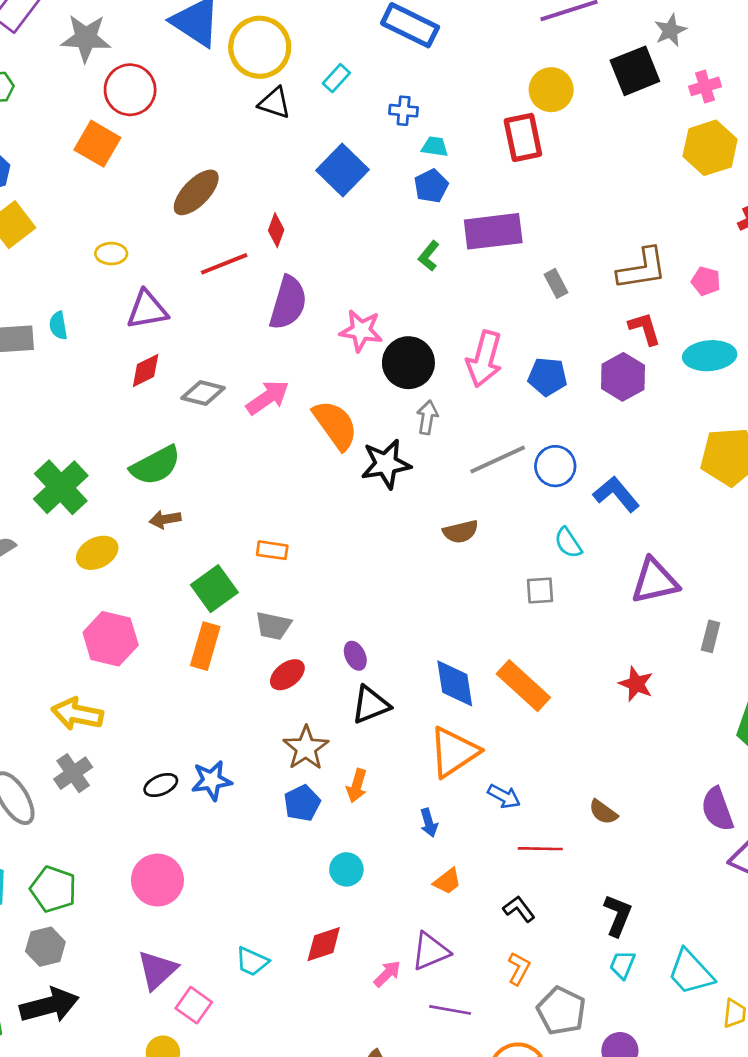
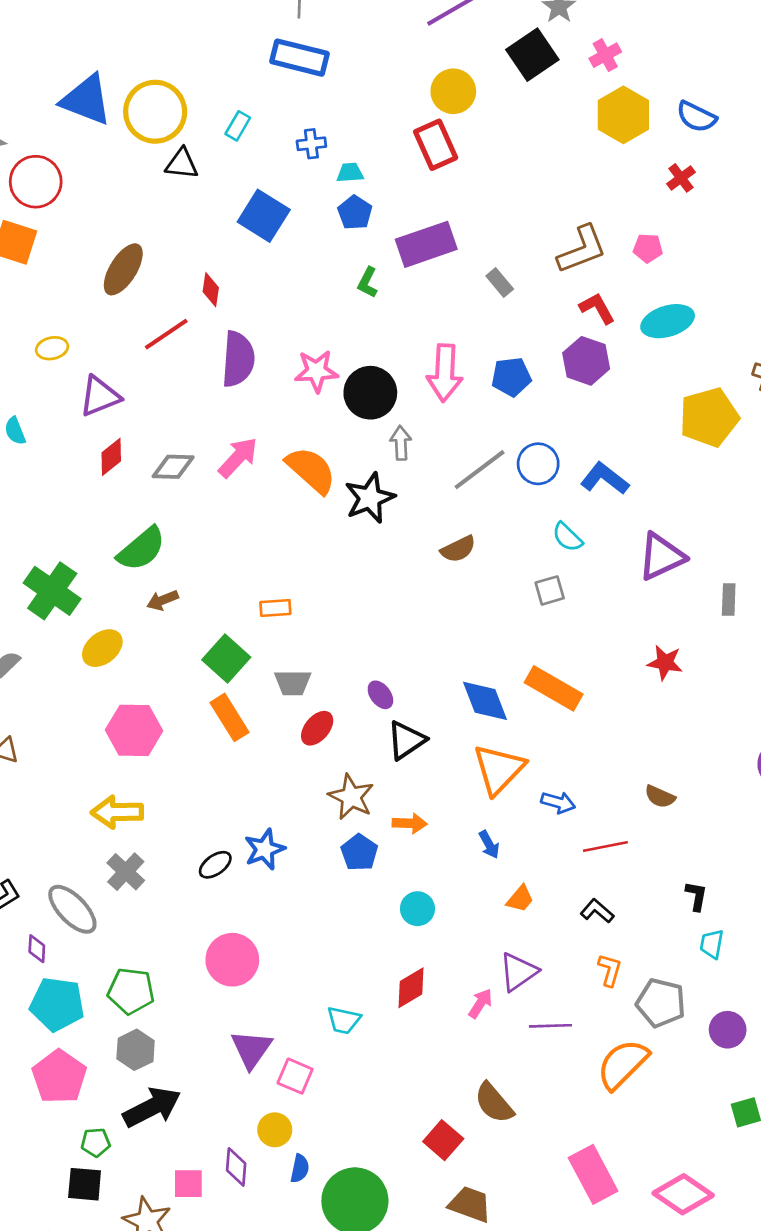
orange rectangle: (205, 646) -> (230, 717), turned -36
orange arrow: (357, 786) -> (410, 823), turned -92
black L-shape: (618, 915) -> (696, 896), size x0.7

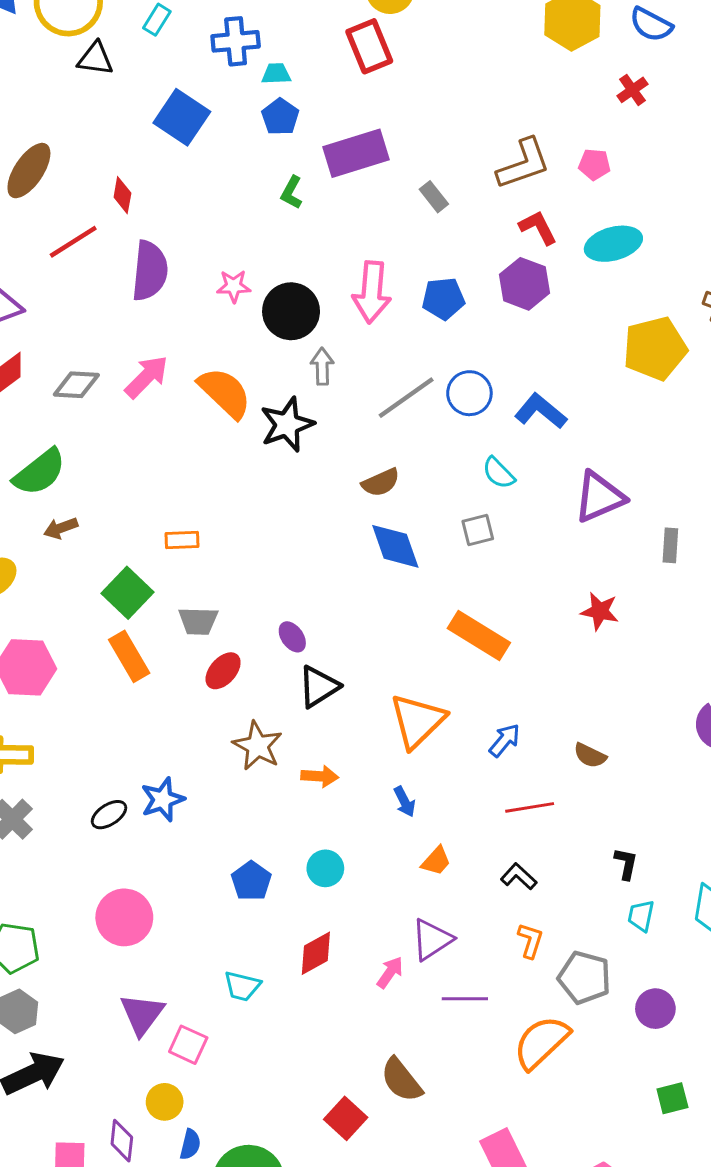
blue cross: (311, 144) -> (236, 41), size x1.5
pink star: (316, 371) -> (234, 286), size x0.7
blue diamond: (485, 701) -> (395, 546), moved
blue arrow: (558, 802) -> (505, 740), moved, turned -68
blue pentagon: (359, 852) -> (251, 881), moved

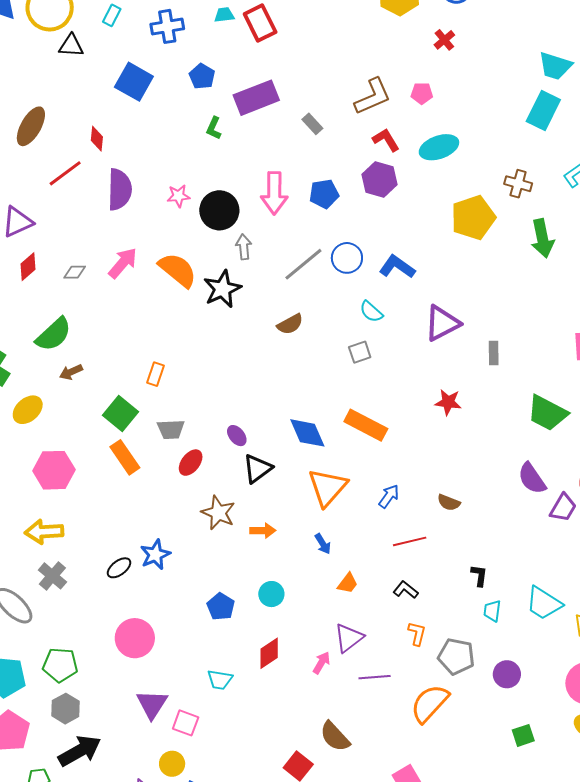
cyan trapezoid: (276, 74) -> (224, 15), moved
gray diamond: (76, 385) -> (75, 272), size x0.7
orange rectangle: (182, 540) -> (156, 374), turned -65
blue diamond: (395, 546) -> (307, 433), moved

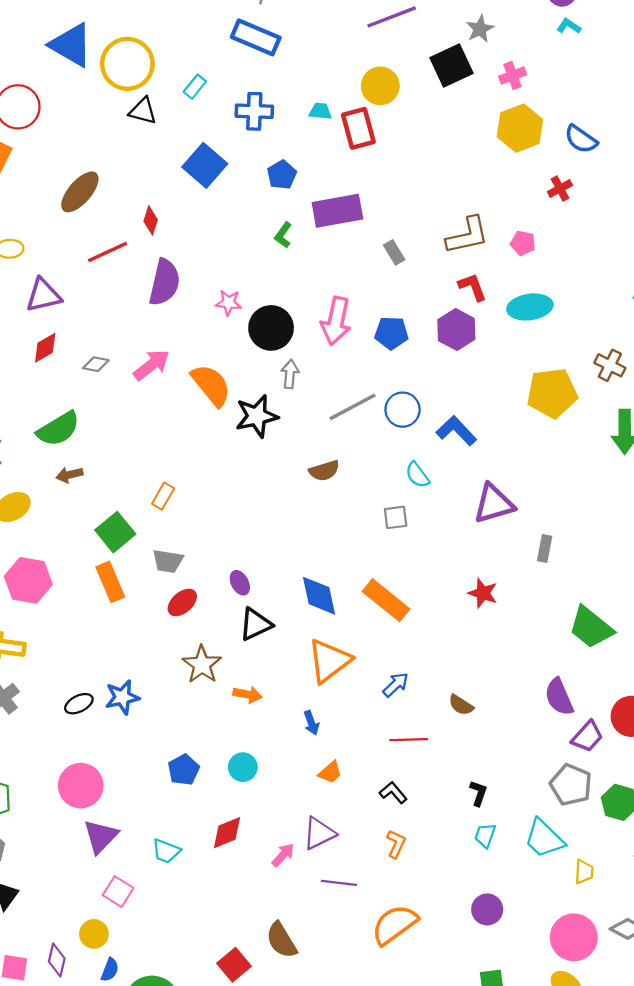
gray pentagon: (456, 656) -> (571, 785), moved
purple triangle: (152, 704) -> (101, 836), moved

